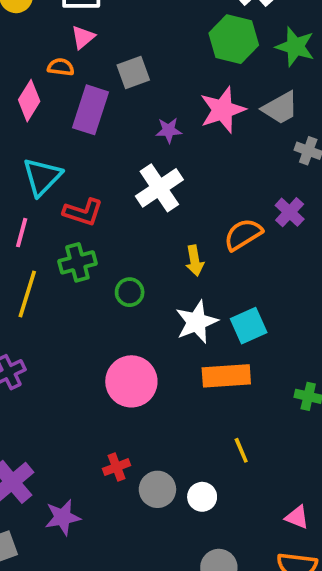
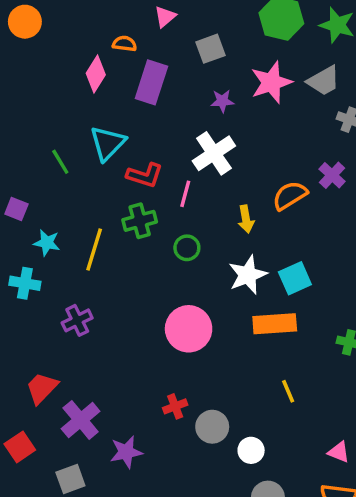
pink triangle: (83, 37) -> (165, 17), moved
gray square: (133, 73) -> (211, 49), moved
pink line: (22, 233) -> (185, 194), moved
white circle: (202, 497) -> (251, 450), moved

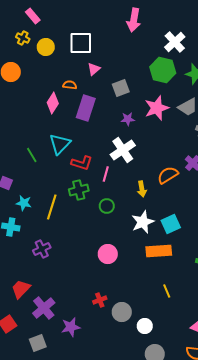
pink circle: (189, 329) -> (108, 254), size x0.7

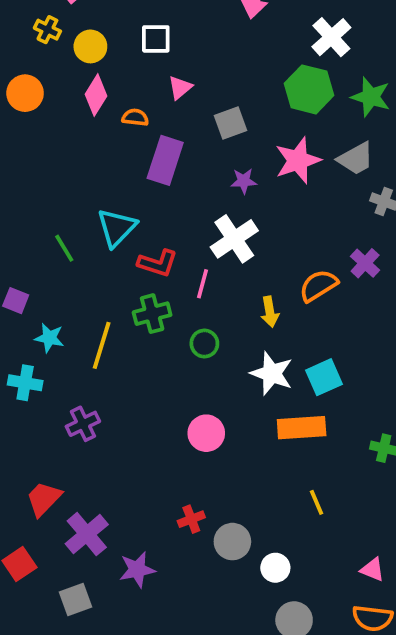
white square: (81, 43) -> (156, 39), size x0.7
pink diamond: (53, 103) -> (96, 95), moved
white star: (143, 222) -> (272, 373), turned -30

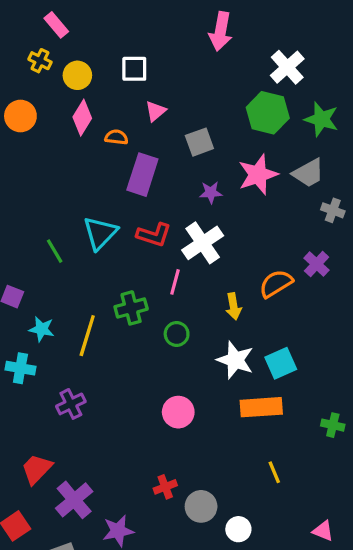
red L-shape: (158, 263) -> (154, 235), moved

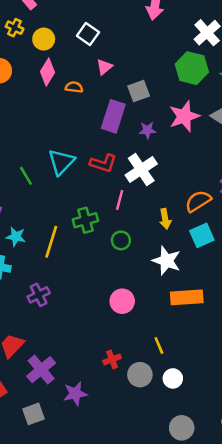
white square: (134, 69) -> (88, 34), turned 35
purple rectangle: (142, 175) -> (113, 116), moved
cyan square: (281, 363) -> (202, 235), moved
yellow line: (274, 472) -> (159, 346), moved
white circle: (238, 529) -> (173, 378), moved

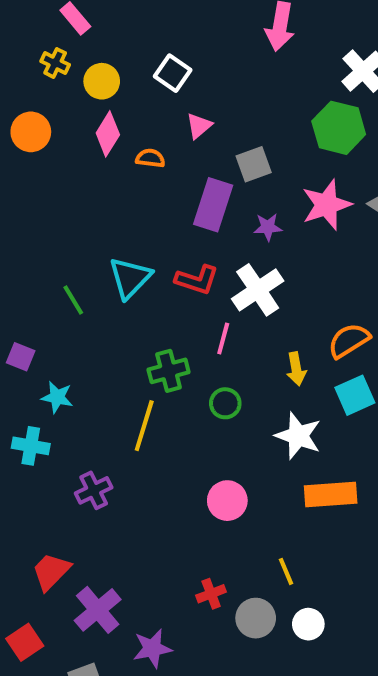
yellow line: (51, 242) -> (144, 426), moved

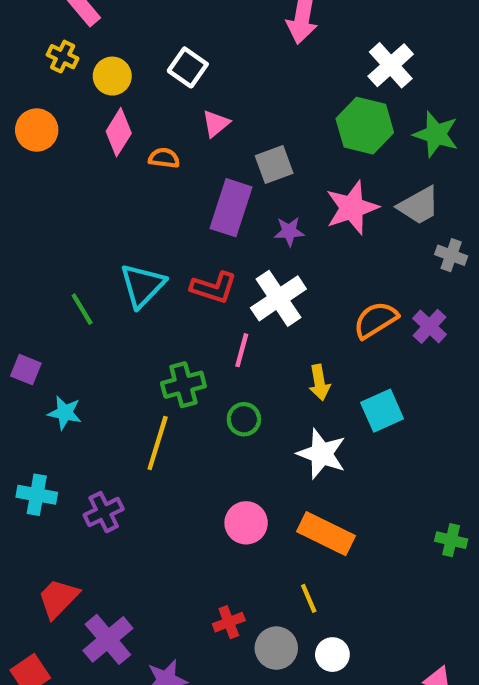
orange semicircle: (349, 341) -> (376, 320), moved
cyan cross: (31, 446) -> (37, 495), moved
orange rectangle: (331, 494) -> (326, 534), moved, turned 30

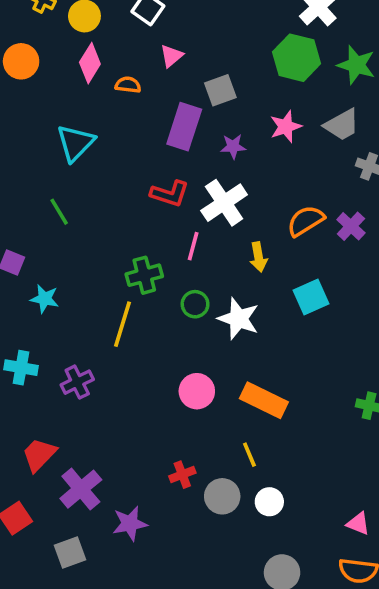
pink star: (352, 208) -> (286, 127), size x0.7
cyan triangle: (142, 285) -> (75, 143), moved
yellow arrow: (319, 383) -> (258, 257), moved
white star: (322, 454) -> (239, 319), moved

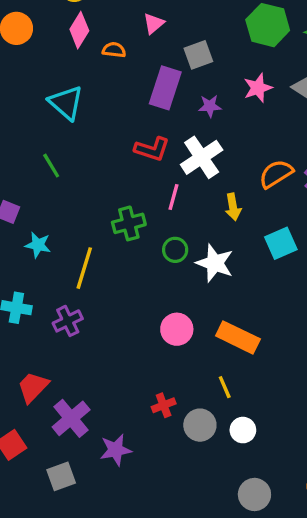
cyan triangle: (75, 143) -> (66, 103), turned -33
yellow line: (123, 324) -> (84, 268), moved

